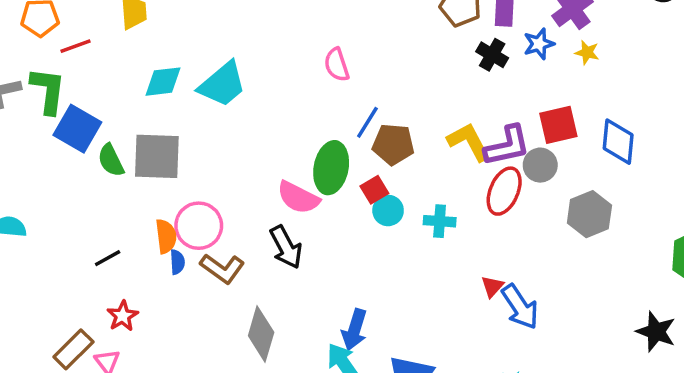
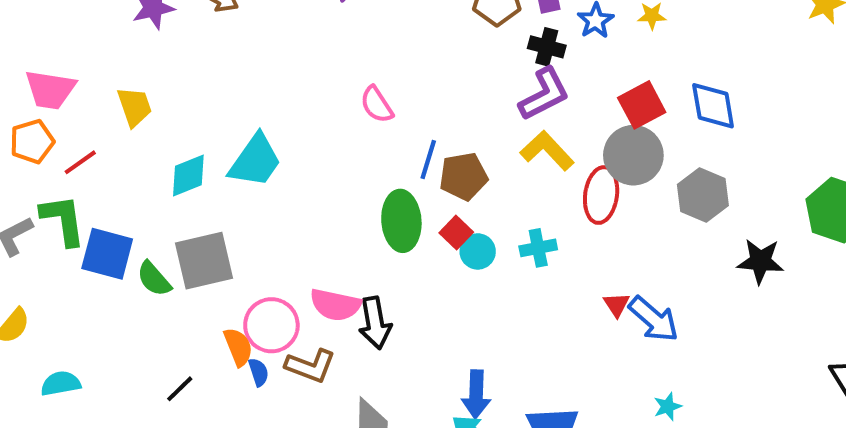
purple L-shape: (507, 146) -> (544, 94), moved
gray circle: (540, 165) -> (633, 155), size x1.5
pink semicircle: (298, 198) -> (335, 305), moved
black arrow: (286, 247) -> (375, 323), turned 33
black star: (656, 332) -> (760, 261), moved

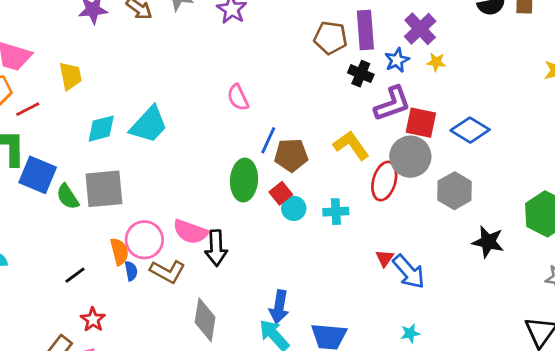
purple L-shape: (544, 94) -> (392, 104), moved
red square: (642, 105) -> (421, 123), turned 32
blue diamond: (713, 106) -> (470, 130), turned -57

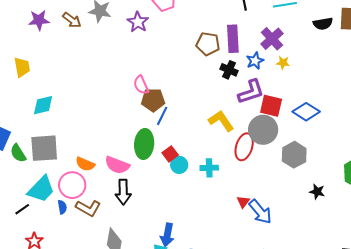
cyan trapezoid: (149, 125) -> (41, 189), moved
brown pentagon: (291, 155) -> (153, 100), moved
pink semicircle: (190, 232) -> (117, 165), moved
black star: (488, 242) -> (317, 192), size x0.7
orange semicircle: (119, 252) -> (85, 164), moved, turned 126

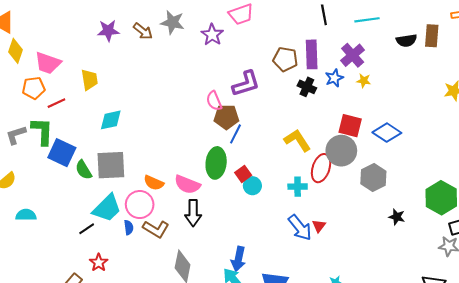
purple L-shape: (251, 92) -> (246, 84), moved
cyan cross: (209, 168) -> (298, 187), moved
blue arrow: (260, 212) -> (300, 228), moved

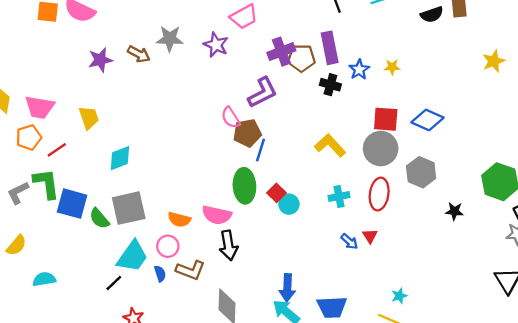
purple cross: (353, 55) -> (281, 52), moved, turned 30
red ellipse: (321, 168) -> (379, 194), moved
pink circle: (140, 205) -> (168, 246), size x0.7
blue arrow: (300, 228) -> (349, 241), size x0.6

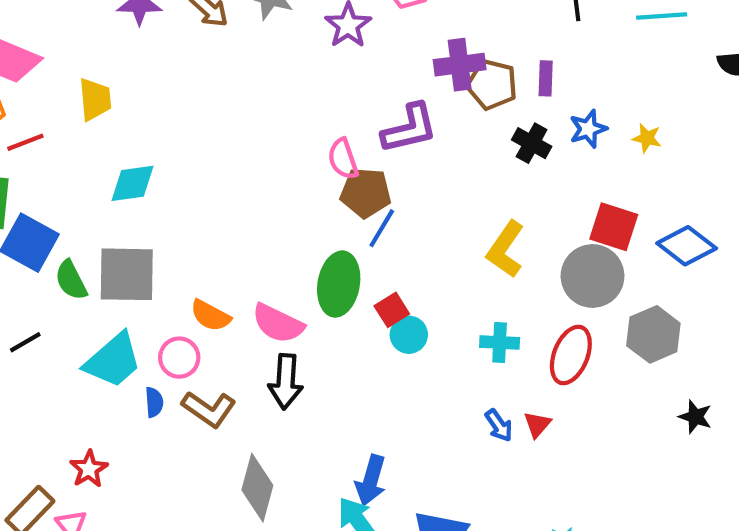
purple rectangle: (330, 48) -> (546, 78), size x0.6
yellow L-shape: (330, 145) -> (505, 249), turned -116
black line: (114, 283) -> (25, 342), moved

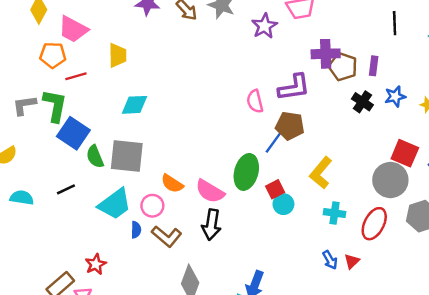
brown pentagon: (366, 193) -> (290, 126), moved
yellow L-shape: (505, 249) -> (321, 173), moved

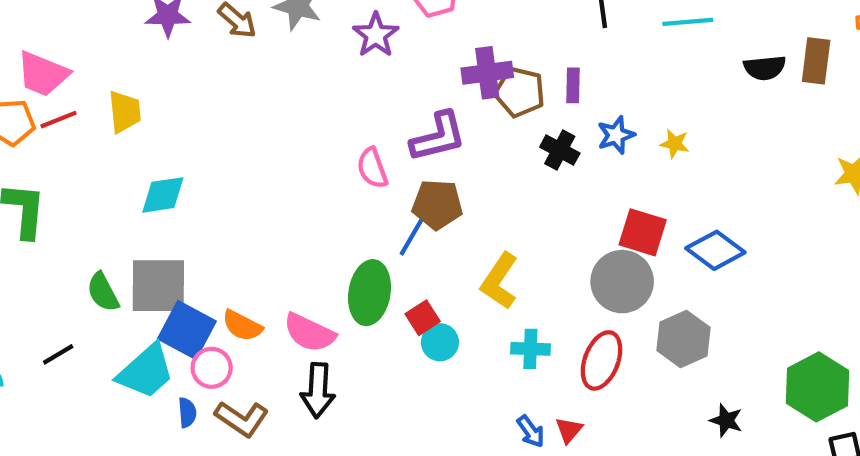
red line: (76, 76) -> (58, 120), moved
blue square: (73, 133) -> (187, 330), moved

